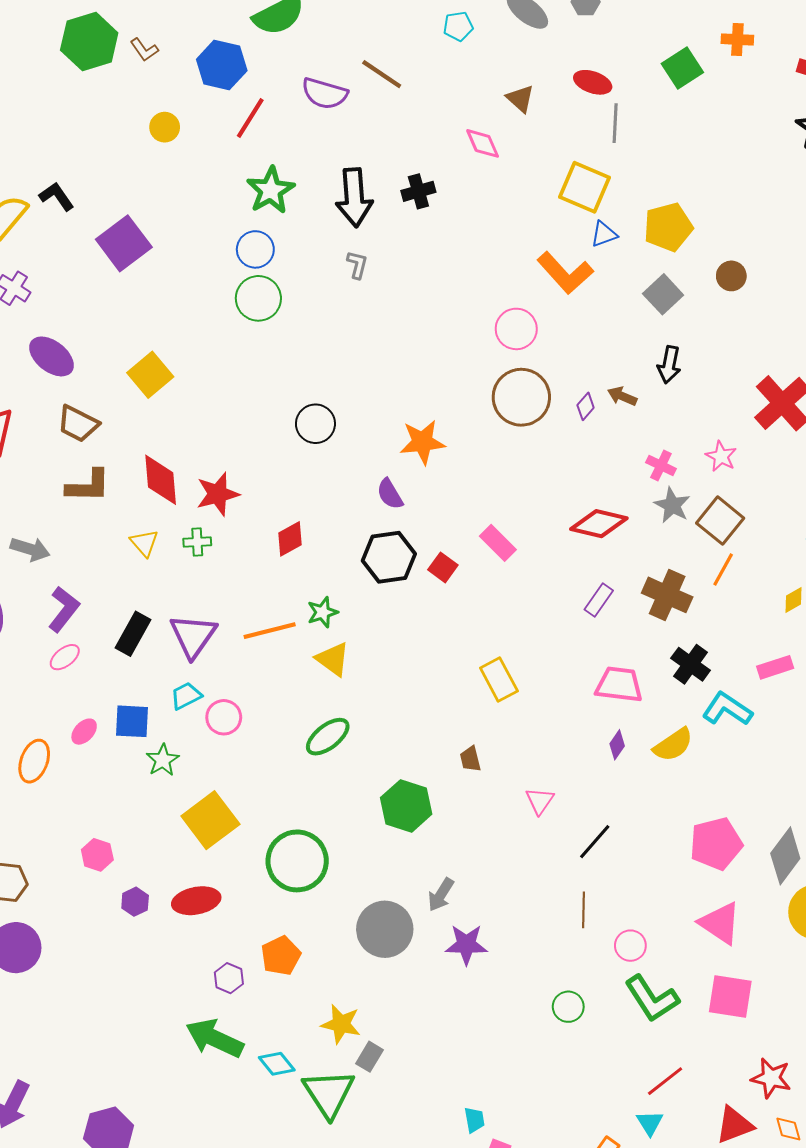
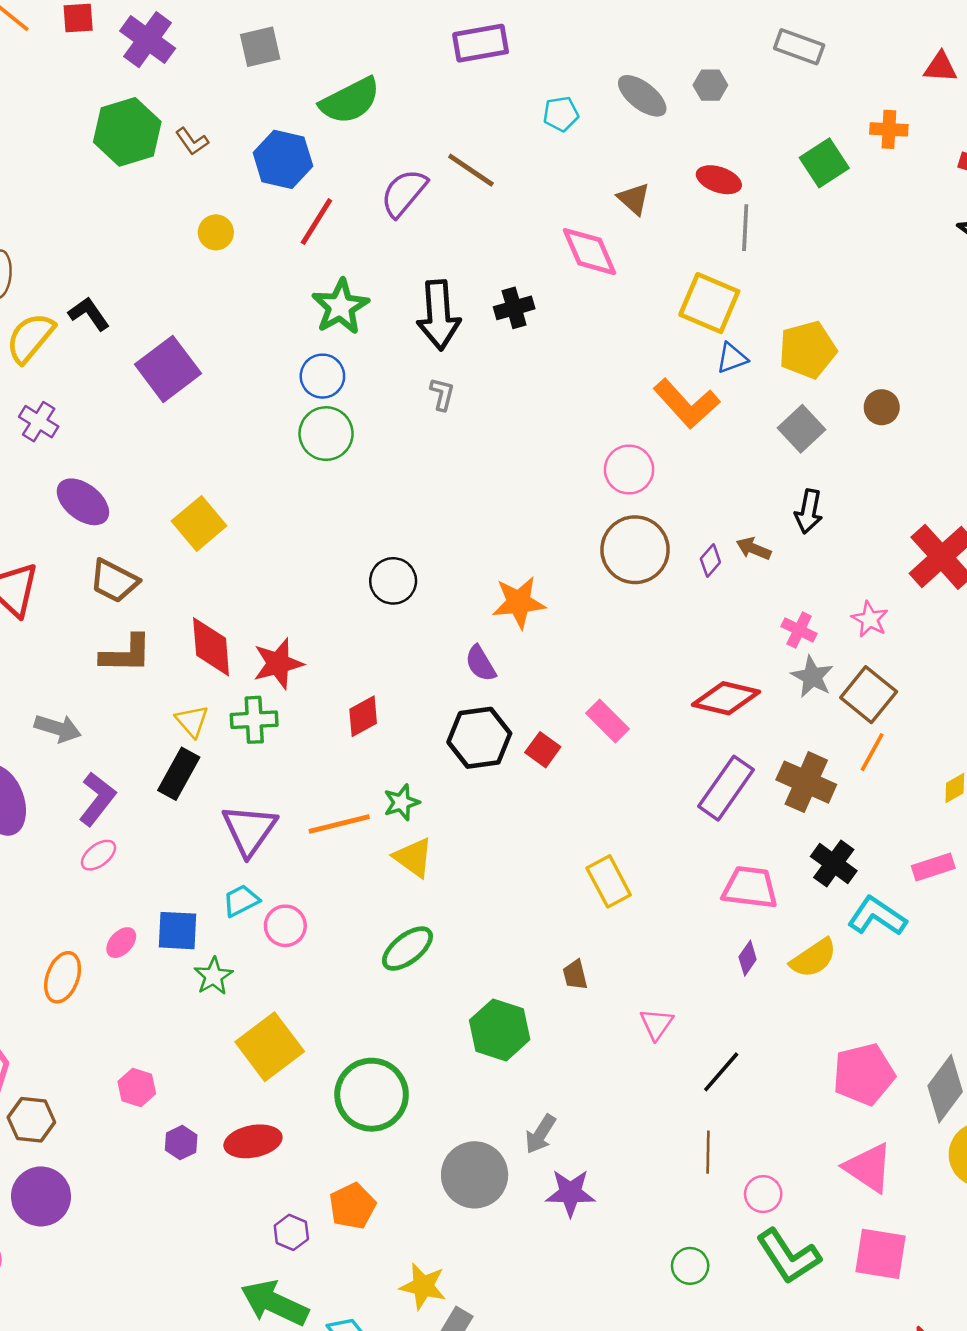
purple semicircle: (325, 94) -> (404, 193), turned 114
pink diamond: (483, 143) -> (589, 252), size x1.4
green cross: (197, 542) -> (254, 720), size x1.4
purple rectangle: (599, 600) -> (726, 788), size x1.6
black rectangle: (133, 634) -> (179, 774), moved

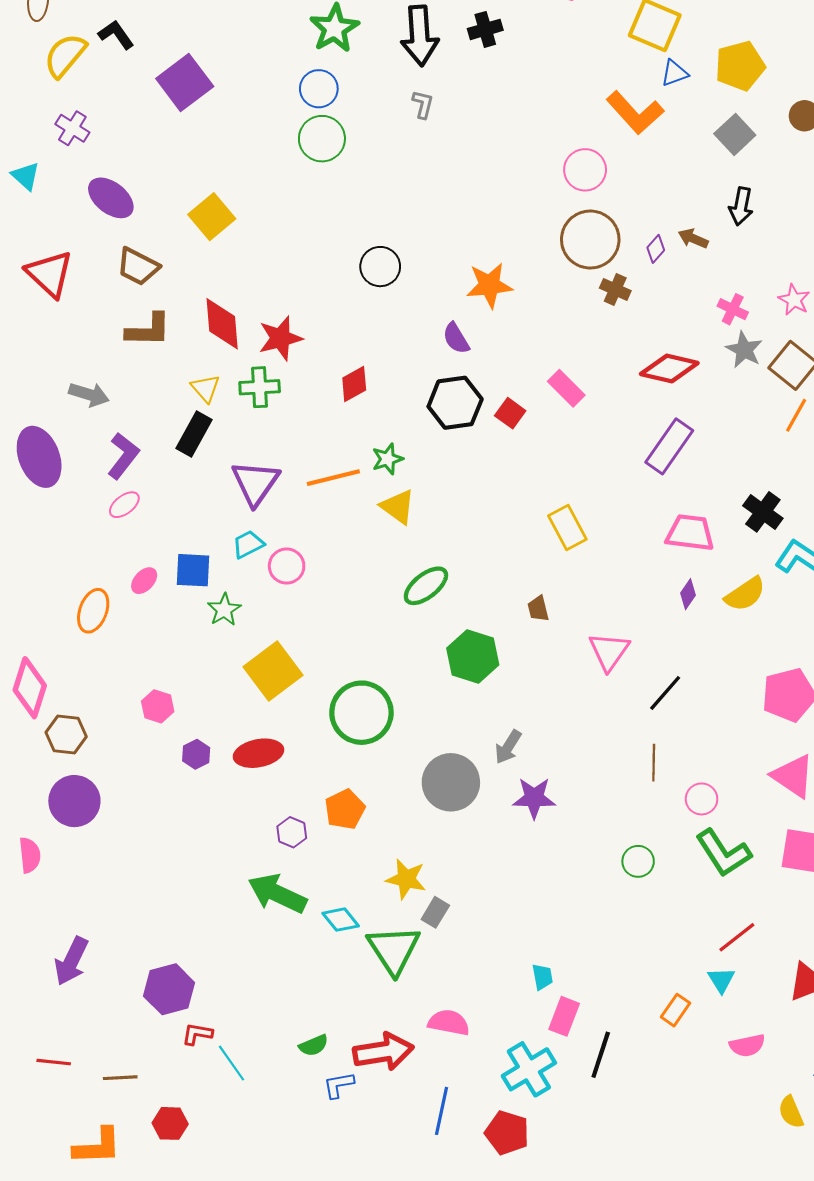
brown cross: (806, 782) -> (615, 289), moved, size x0.6
green ellipse: (407, 949) -> (426, 586), moved
pink triangle: (657, 1024) -> (609, 651), size x1.4

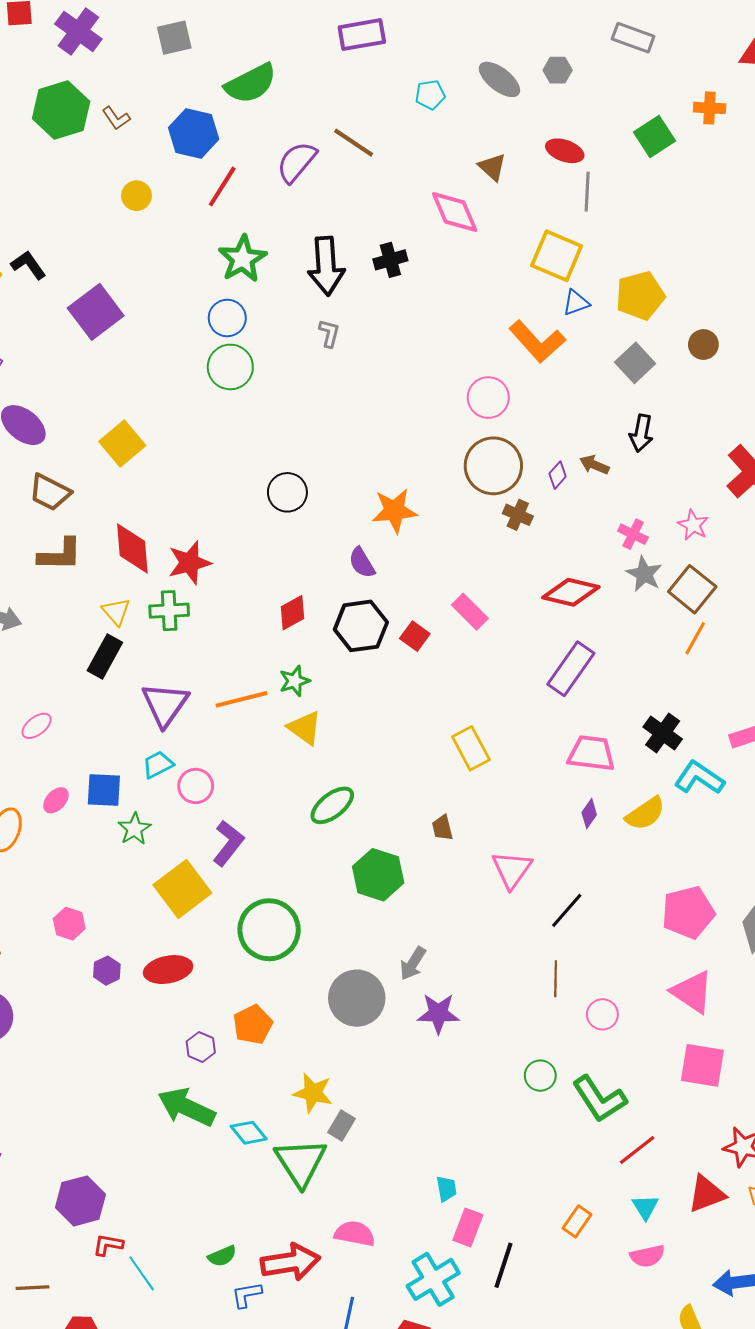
red diamond: (354, 384) -> (292, 613), moved
purple L-shape: (123, 456) -> (228, 843), moved
green L-shape: (723, 853) -> (599, 1099), moved
cyan triangle: (721, 980) -> (645, 1207), moved

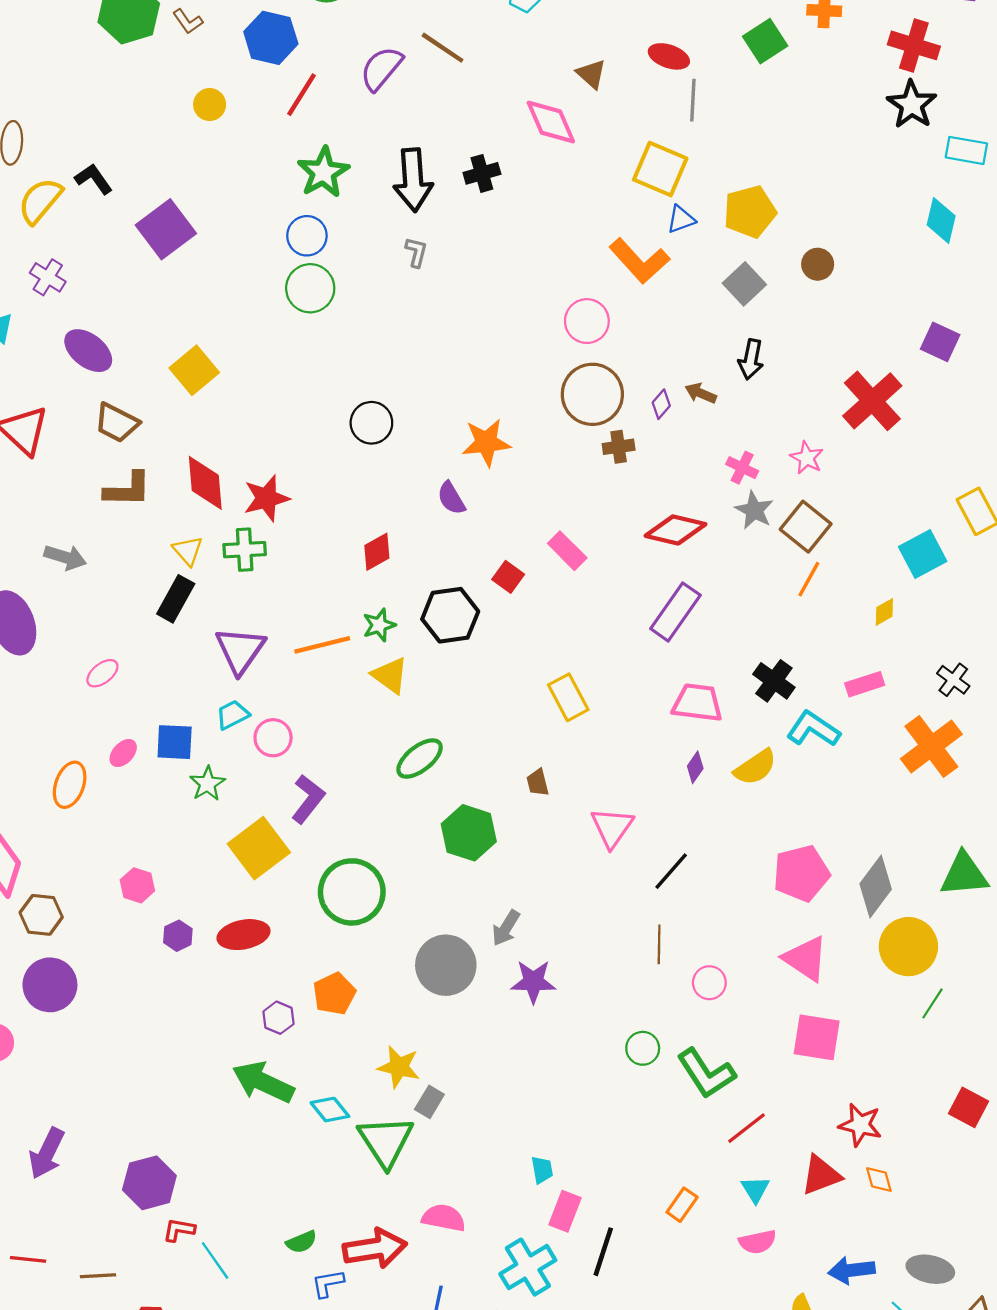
brown cross: (518, 515) -> (619, 447), turned -32
black hexagon: (361, 626) -> (450, 615), moved

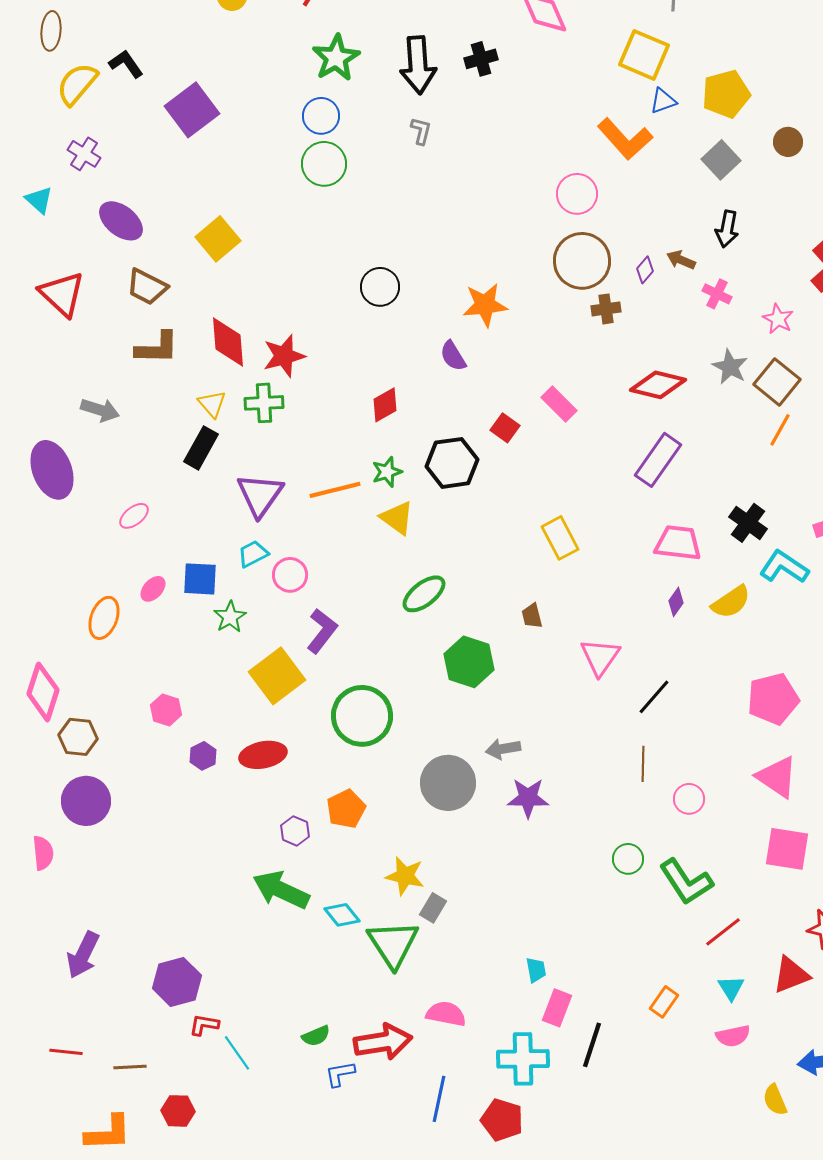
pink cross: (742, 468) -> (717, 294), moved
gray arrow: (506, 928) -> (503, 749), turned 48
cyan cross: (528, 1267) -> (523, 1059), turned 30

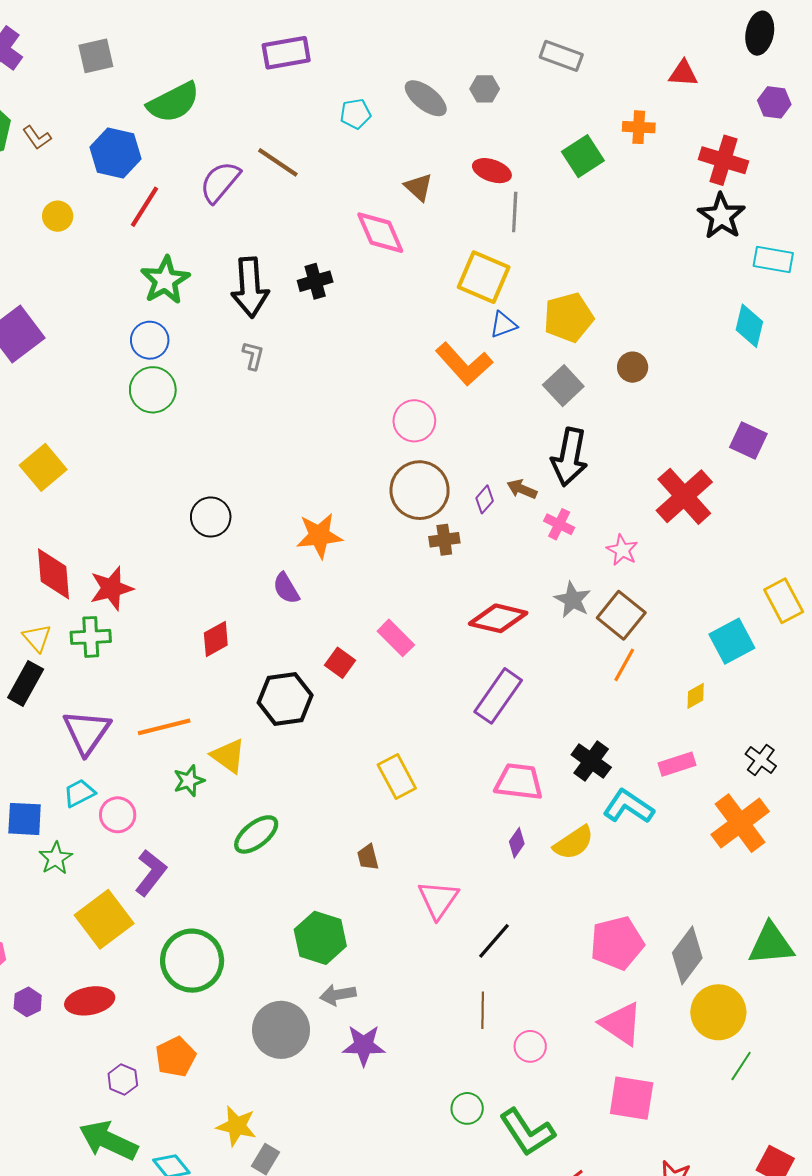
black arrow: (727, 229) -> (569, 457), size x1.5
green star: (387, 472) -> (189, 781), moved
green hexagon: (469, 662) -> (320, 938), moved

